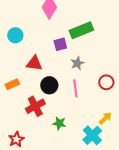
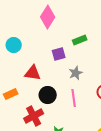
green rectangle: (81, 30) -> (80, 40), size x0.6

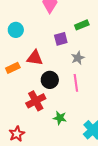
orange rectangle: (11, 94) -> (13, 68), moved

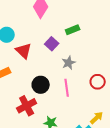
purple square: (61, 39) -> (52, 44), turned -32
red triangle: (35, 58) -> (24, 51), moved, turned 36

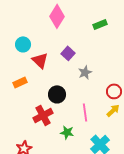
green rectangle: (73, 30) -> (100, 24), moved
pink line: (67, 88) -> (85, 112), moved
yellow arrow: (97, 118) -> (113, 110), moved

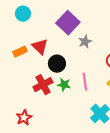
purple square: (68, 53) -> (68, 23), size x1.6
red triangle: (40, 60) -> (40, 47), moved
green star: (67, 132) -> (64, 85), moved

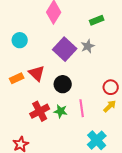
gray star: (85, 42) -> (88, 46), moved
black circle: (57, 64) -> (63, 84), moved

